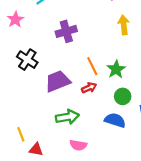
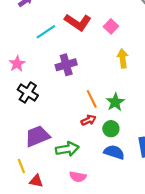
pink star: (15, 19) -> (17, 64), moved
purple trapezoid: (58, 81) -> (37, 136), moved
green circle: (123, 96) -> (111, 129), moved

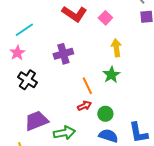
cyan line: (46, 32) -> (24, 30), moved
green star: (115, 102) -> (111, 75), moved

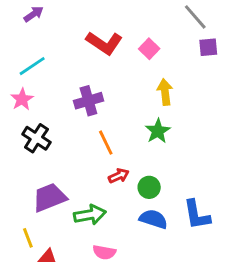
orange line: (87, 86) -> (106, 143), moved

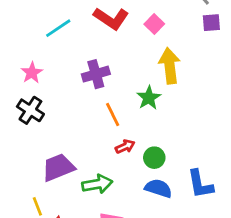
cyan line: (32, 66) -> (58, 28), moved
yellow arrow: (165, 92) -> (170, 66), size x1.4
green star: (158, 131) -> (149, 98), moved
black cross: (36, 138) -> (30, 110), moved

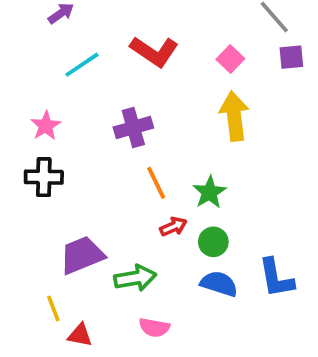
pink square: (154, 24) -> (230, 59), moved
green star: (149, 98) -> (210, 192), moved
black cross: (30, 110) -> (44, 177), turned -32

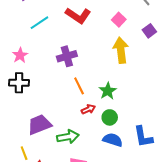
purple square: (291, 57) -> (149, 31), moved, turned -32

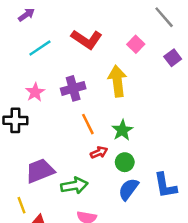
yellow arrow: (121, 50) -> (117, 81), moved
pink star: (20, 55) -> (35, 92), moved
blue semicircle: (113, 140) -> (128, 189), turned -72

